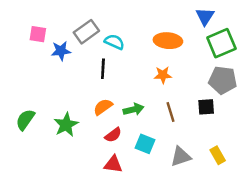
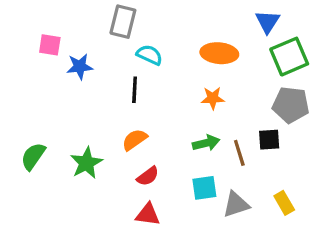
gray rectangle: (86, 32) -> (123, 22), moved, turned -40
green arrow: (134, 109) -> (206, 143), moved
brown line: (170, 112) -> (239, 153), moved
cyan square: (145, 144) -> (204, 188), moved, turned -30

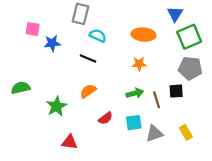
black line: (135, 90) -> (88, 58), turned -70
green semicircle: (33, 156) -> (21, 88), moved, turned 42
red semicircle: (148, 176) -> (105, 118), moved
red triangle: (148, 214) -> (70, 142), moved

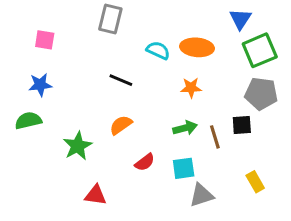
cyan semicircle: (98, 36) -> (158, 50), moved
blue star: (52, 43) -> (40, 85), moved
gray triangle: (154, 133) -> (201, 195), moved

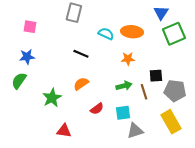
gray pentagon: (261, 94) -> (175, 91), moved
green semicircle: (28, 121) -> (19, 81), turned -42
black square: (242, 125) -> (156, 76), moved
yellow rectangle: (255, 182) -> (171, 122), size x1.6

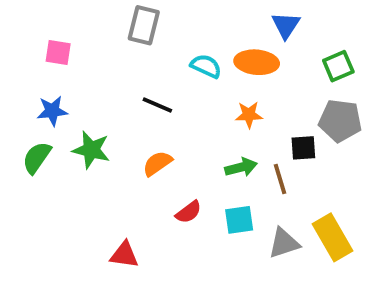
blue triangle: (161, 13) -> (286, 25), moved
green square: (174, 34) -> (338, 66), size x0.7
gray pentagon: (175, 91) -> (340, 121), moved
green star: (52, 98) -> (91, 150), moved, turned -30
gray triangle: (135, 131) -> (284, 243), moved

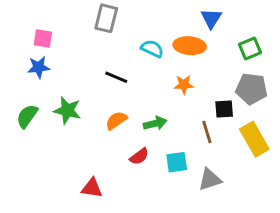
blue star: (52, 111) -> (39, 67), moved
green arrow: (241, 167) -> (155, 123), moved
yellow rectangle: (332, 237) -> (254, 139), moved

